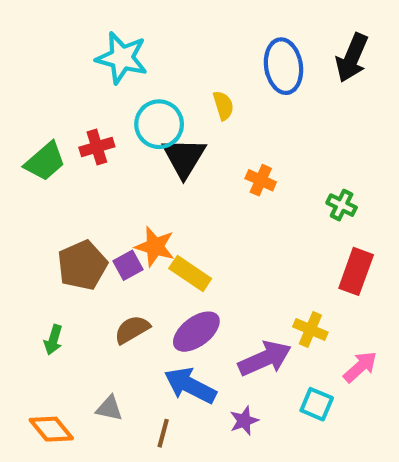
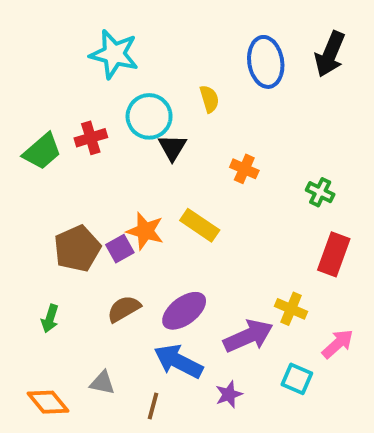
black triangle: (184, 157) -> (172, 147), size x0.7
yellow rectangle: (190, 274) -> (200, 225), moved

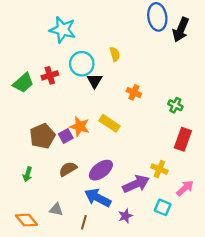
blue ellipse: (266, 62) -> (157, 17), moved

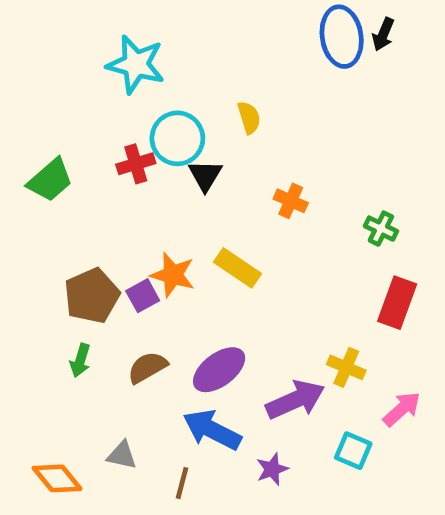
black arrow: (181, 30) -> (383, 34), moved, size x0.6
red cross: (50, 75) -> (136, 164), moved
green arrow: (27, 174) -> (80, 360), moved

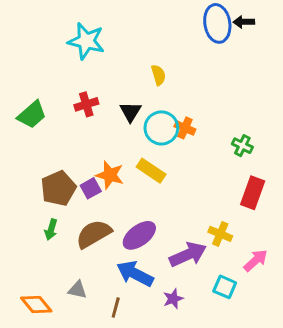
black arrow: (383, 34) -> (244, 22), turned 66
cyan circle: (177, 138) -> (161, 128), moved
brown semicircle: (147, 367) -> (94, 234), size x1.4

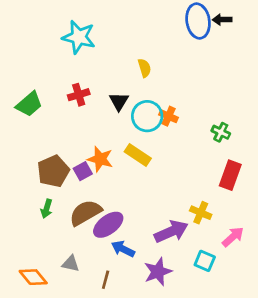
purple ellipse: (139, 235) -> (108, 225), moved
blue arrow: (135, 274) -> (123, 249), size x0.7
purple star: (173, 299) -> (158, 272), size x1.5

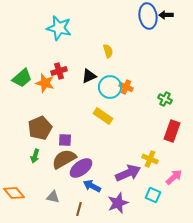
black triangle: (119, 101) -> (89, 76), turned 35
orange star: (100, 159) -> (45, 83), moved
purple square: (83, 171) -> (65, 140), moved, turned 32
orange diamond: (33, 277) -> (14, 193), moved

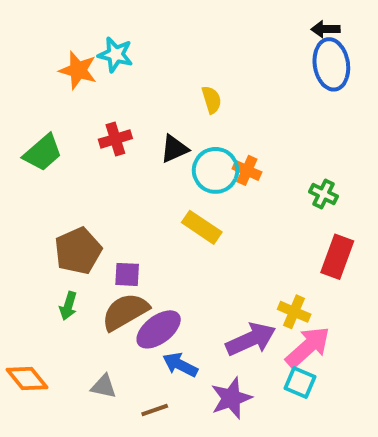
blue ellipse: (148, 16) -> (331, 64), moved
cyan star: (59, 28) -> (115, 55), size x0.7
orange star: (45, 83) -> (78, 70), moved
pink arrow: (174, 177) -> (308, 347), moved, size x1.4
brown line: (79, 209) -> (155, 410), turned 56

